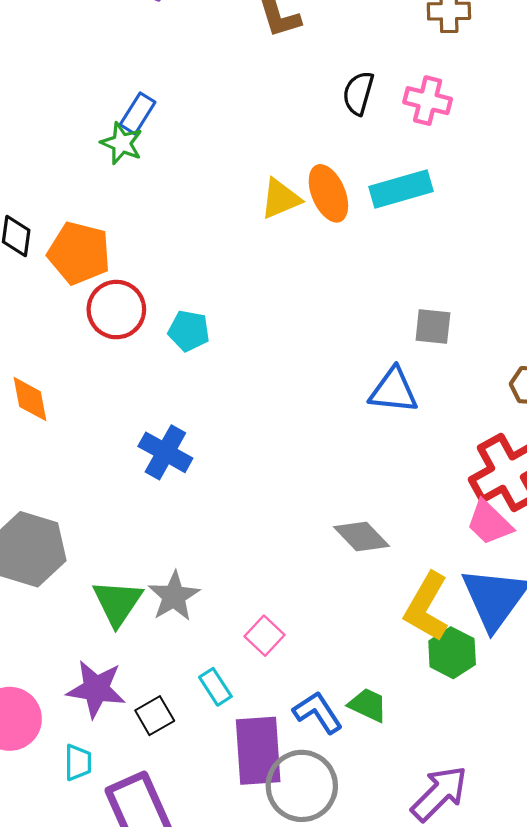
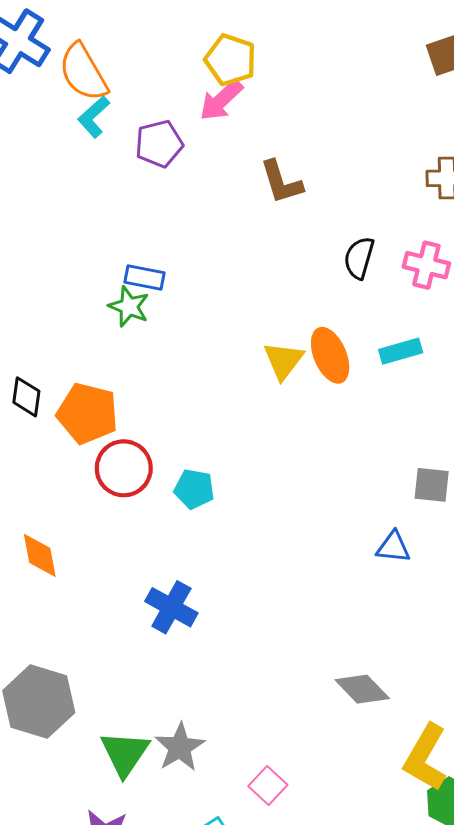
blue rectangle: (138, 113) -> (144, 278), turned 69
cyan rectangle: (401, 189) -> (401, 351), size x0.7
yellow triangle: (280, 199) -> (283, 360), turned -30
blue triangle: (393, 391) -> (393, 547), size x0.7

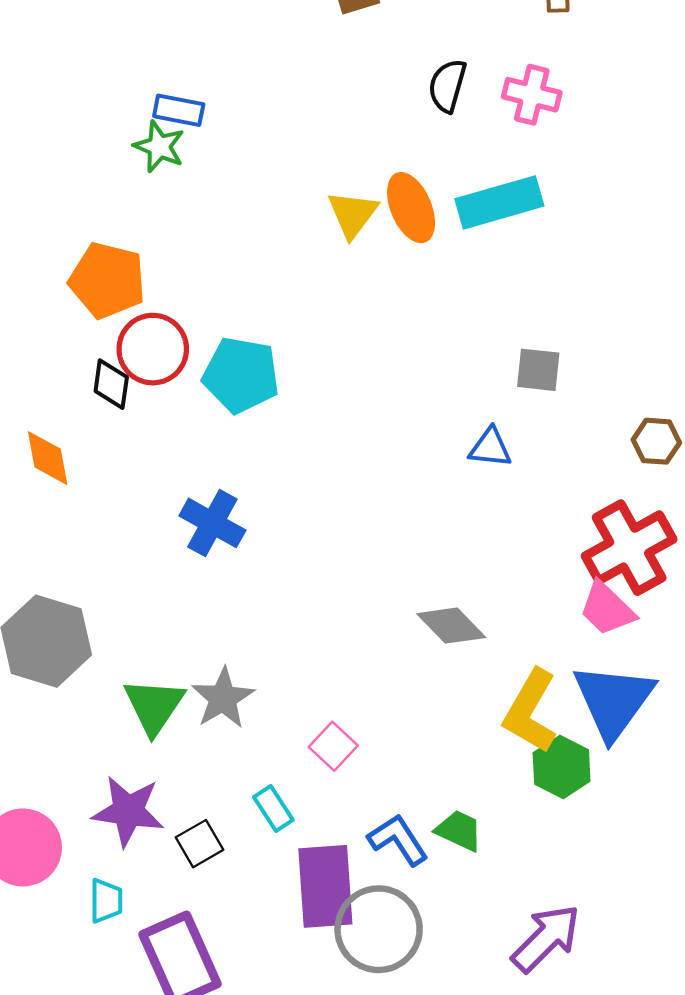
cyan rectangle: (401, 351) -> (499, 202), size x1.6
black diamond: (26, 397) -> (111, 384), moved
cyan pentagon: (194, 489) -> (241, 375), size x1.5

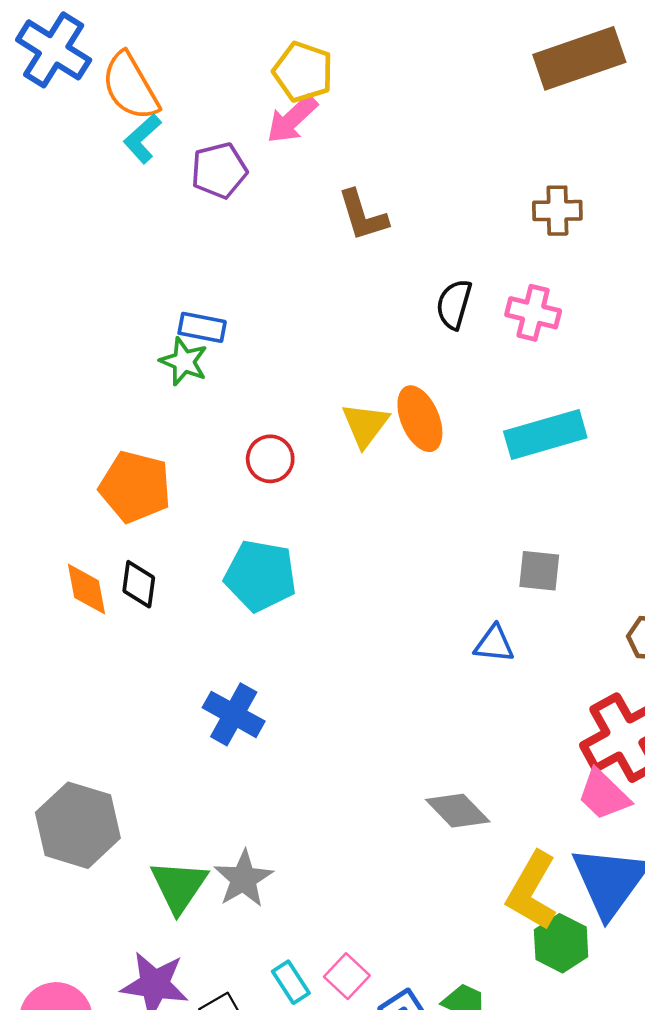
cyan rectangle: (499, 202) -> (545, 435), moved
red circle: (153, 349) -> (270, 459), moved, size x0.7
orange diamond: (48, 458) -> (86, 589), moved
pink square: (333, 746) -> (347, 976), moved

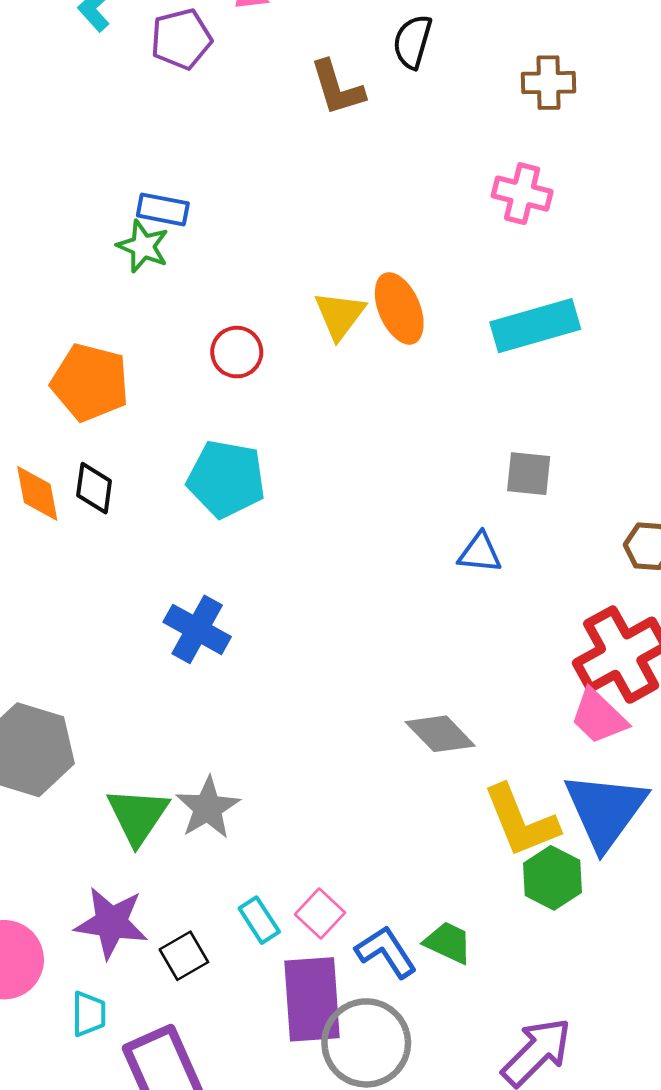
black semicircle: (454, 304) -> (412, 42), moved
yellow L-shape: (532, 891) -> (521, 821), turned -52

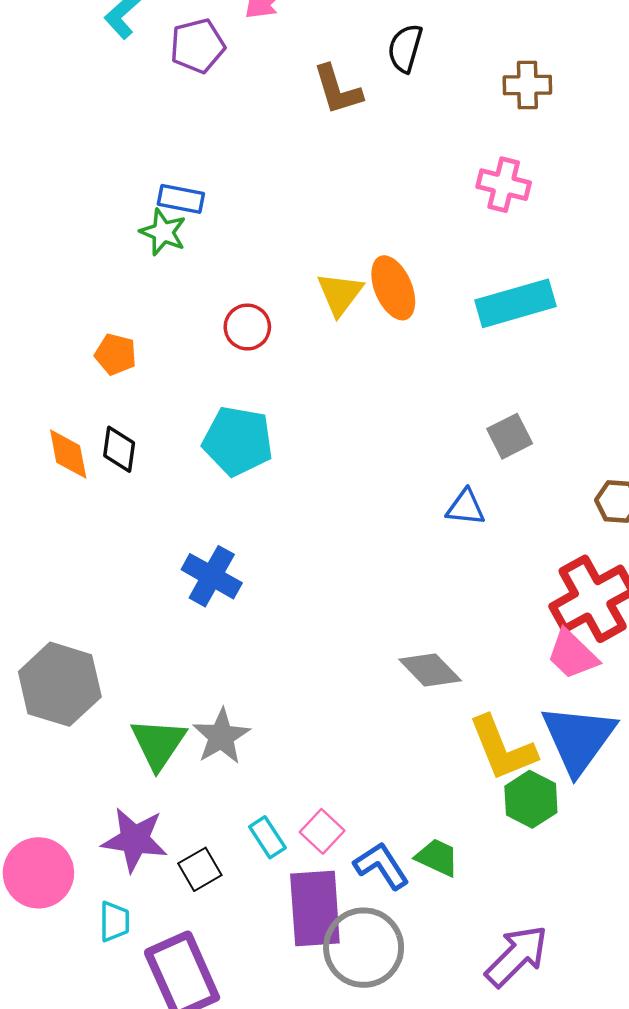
orange pentagon: (90, 382) -> (116, 354), size x0.6
gray square: (529, 474) -> (510, 436), turned -33

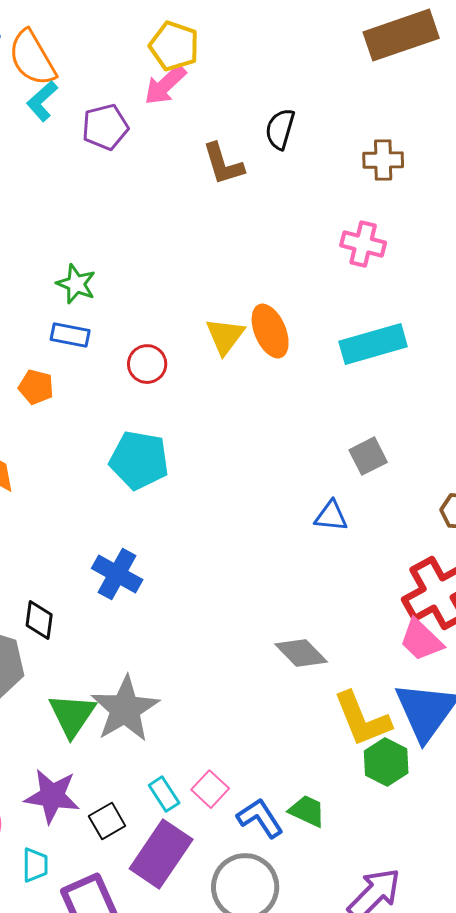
blue rectangle: (181, 199) -> (70, 335), moved
black diamond: (119, 449) -> (39, 620), moved
gray star: (221, 736) -> (125, 709), size x1.4
purple rectangle: (315, 908) -> (161, 854), moved, turned 38

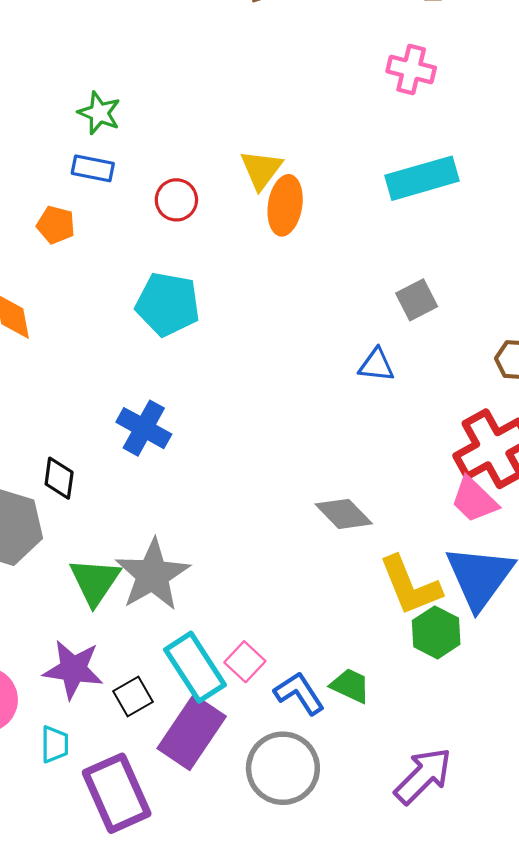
orange ellipse: (270, 331) -> (285, 205), moved, turned 32
cyan rectangle: (164, 794) -> (195, 667), size x1.8

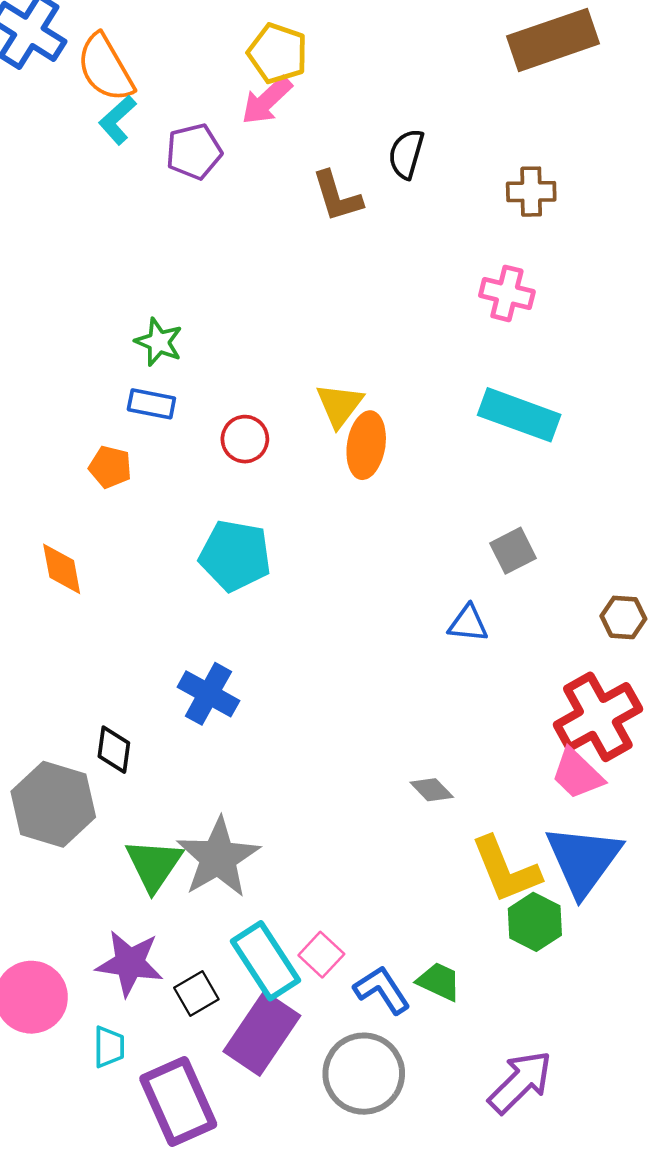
cyan rectangle: (422, 178) -> (519, 415), turned 36
gray diamond: (344, 514) -> (432, 790), size x0.7

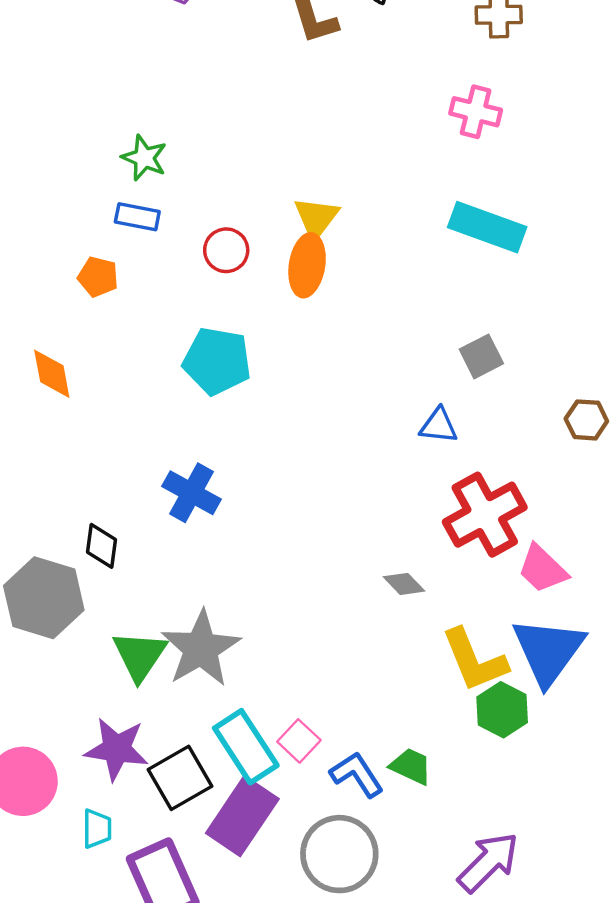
orange ellipse: (366, 445) -> (307, 265), moved
red cross: (598, 717) -> (485, 515), moved
black square: (196, 994) -> (180, 778), size x1.5

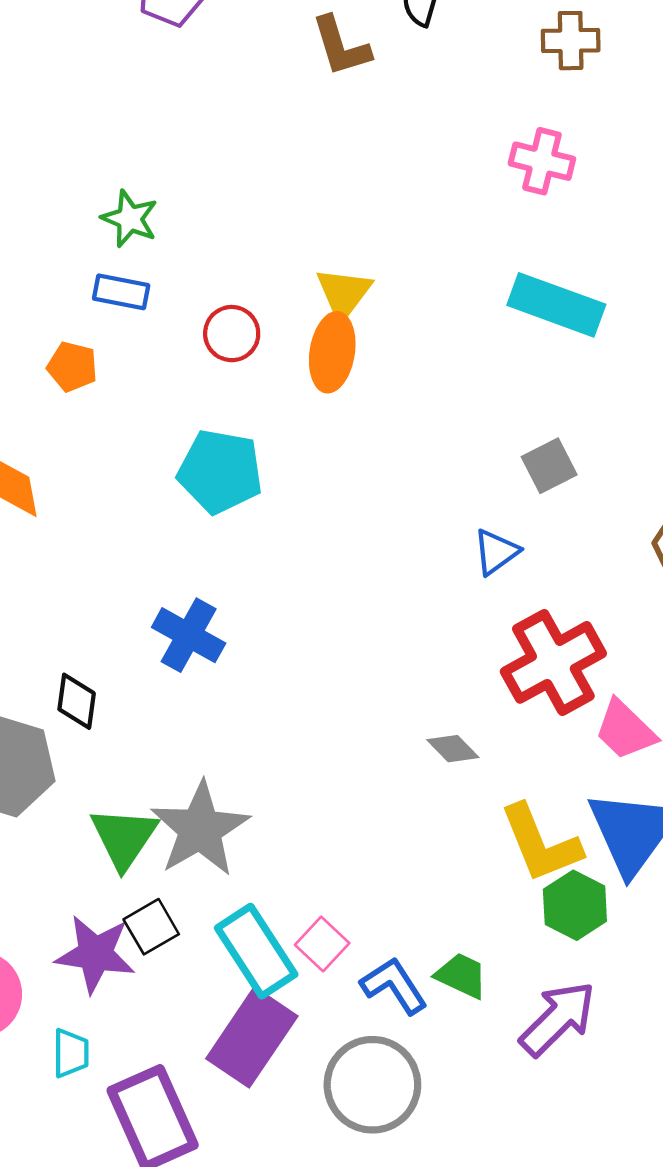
blue triangle: (439, 426) -> (496, 552), turned -42
black square: (180, 778) -> (151, 927), moved, size x0.7
purple arrow: (488, 862) -> (558, 1019), moved

